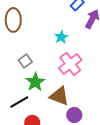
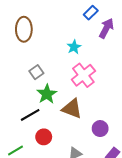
purple circle: (74, 115) -> (100, 129), moved

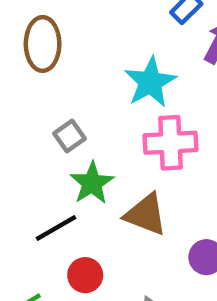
cyan star: (74, 47) -> (150, 82), size x1.6
pink cross: (83, 75) -> (170, 143), turned 35

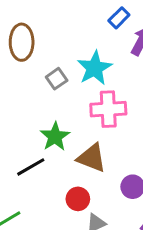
gray square: (69, 136) -> (57, 79), moved
red circle: (85, 275) -> (78, 199), moved

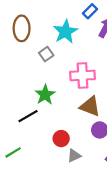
cyan star: (95, 68) -> (65, 32), moved
brown triangle: (92, 158) -> (90, 106), moved

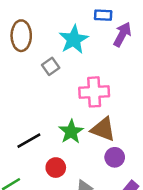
blue rectangle: (90, 11) -> (103, 15), turned 48
green star: (45, 95) -> (71, 132), moved
red circle: (61, 139) -> (56, 168), moved

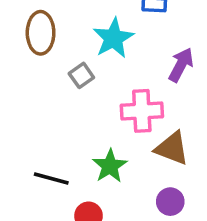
purple arrow: (122, 34) -> (181, 65), moved
brown triangle: (103, 129) -> (172, 148), moved
black line: (29, 141) -> (51, 178), turned 45

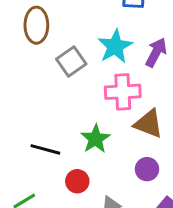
cyan star: (113, 38) -> (115, 46), moved
gray square: (81, 75) -> (71, 62), size x1.4

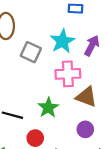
gray square: (71, 62) -> (31, 52), turned -30

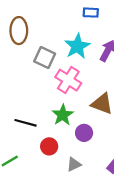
pink cross: (68, 74) -> (68, 80), moved, turned 35
purple circle: (85, 129) -> (84, 133), moved

